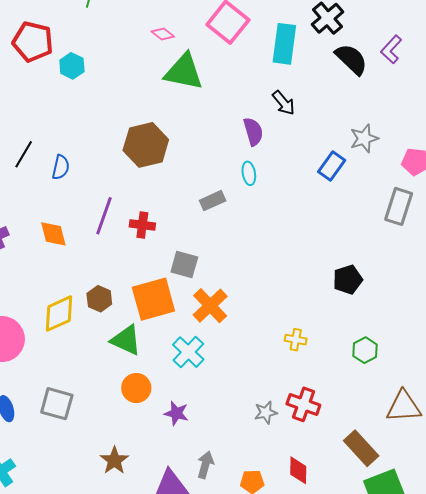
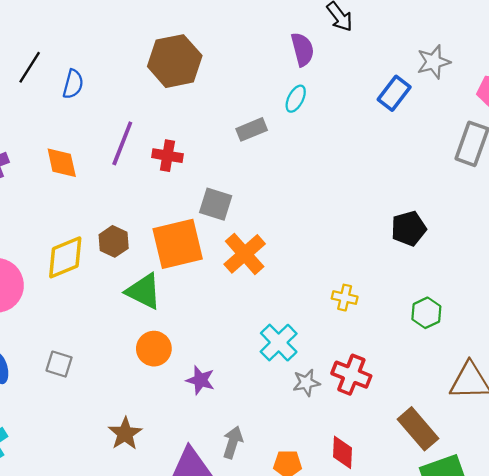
cyan ellipse: (249, 173) -> (296, 99), turned 35
cyan cross: (188, 352) -> (279, 343), moved
gray square: (57, 404) -> (59, 364), size x0.7

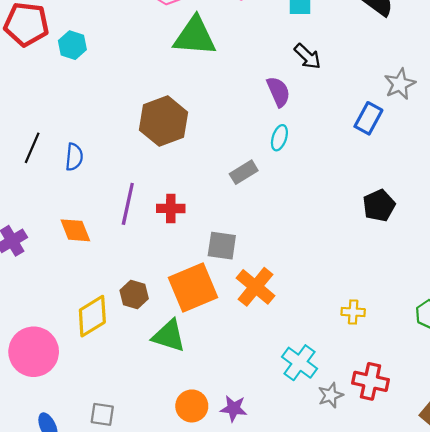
black pentagon: (409, 228) -> (379, 206), moved
orange circle: (154, 349) -> (192, 406), moved

